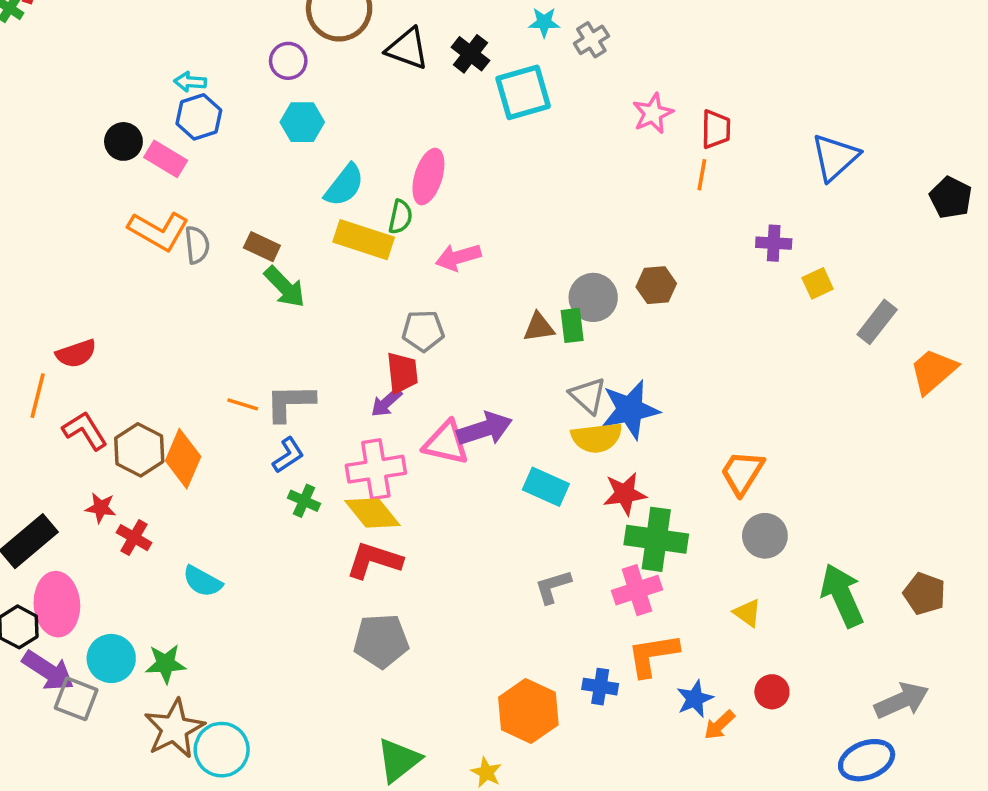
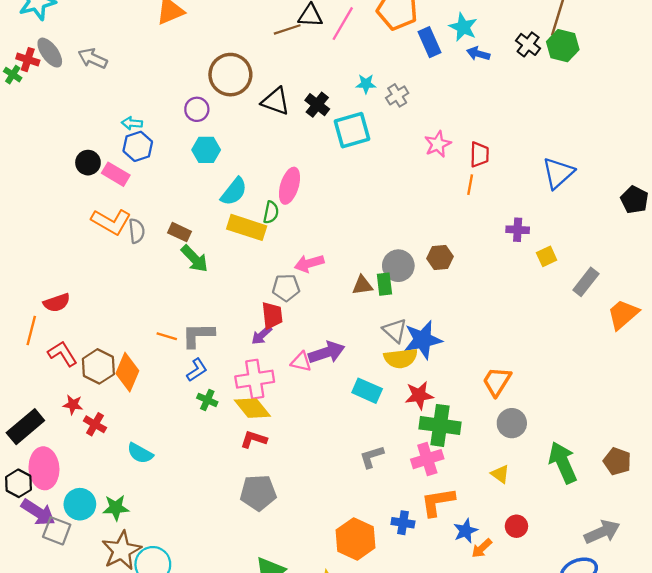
pink arrow: (458, 257) -> (309, 263), moved
pink triangle: (446, 443) -> (301, 362), size x0.7
red L-shape: (374, 560) -> (254, 439), size x0.7

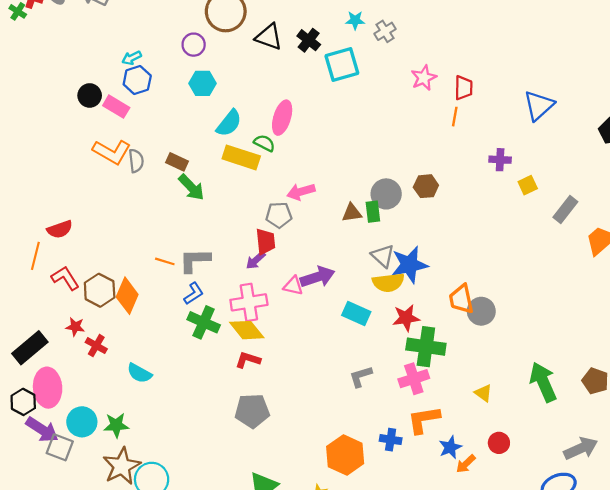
cyan arrow: (132, 123) -> (132, 58), turned -30
green semicircle: (271, 212) -> (264, 143), turned -75
orange trapezoid: (497, 381) -> (461, 299), moved, turned -44
green cross: (207, 400) -> (204, 322), size x1.6
gray circle: (512, 423) -> (481, 311), moved

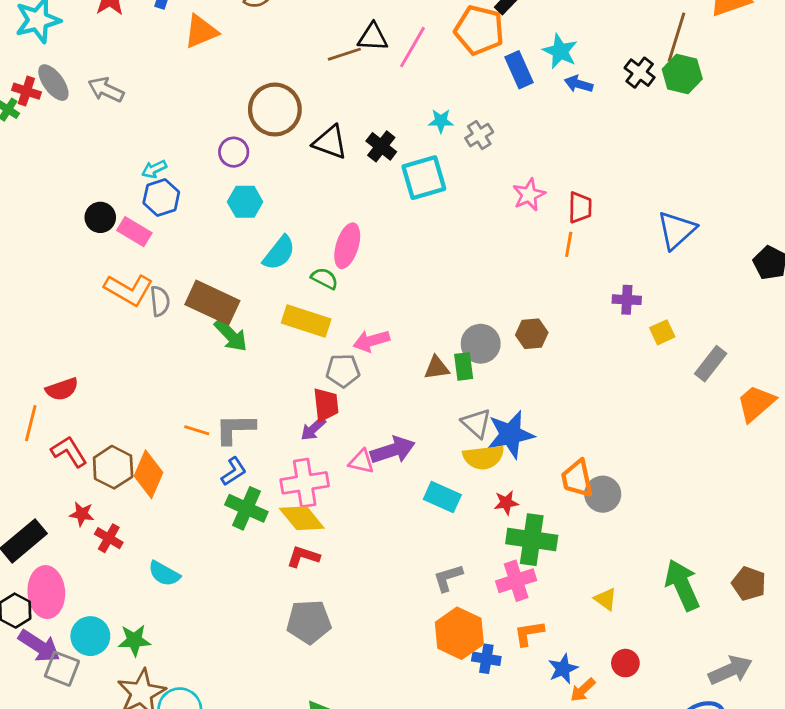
yellow rectangle: (241, 157) -> (306, 321), moved
brown rectangle: (177, 162) -> (212, 303), size x1.8
red star: (406, 318) -> (506, 503), size x0.7
orange L-shape: (424, 420) -> (529, 633), size x0.7
orange hexagon: (345, 455) -> (459, 633), moved

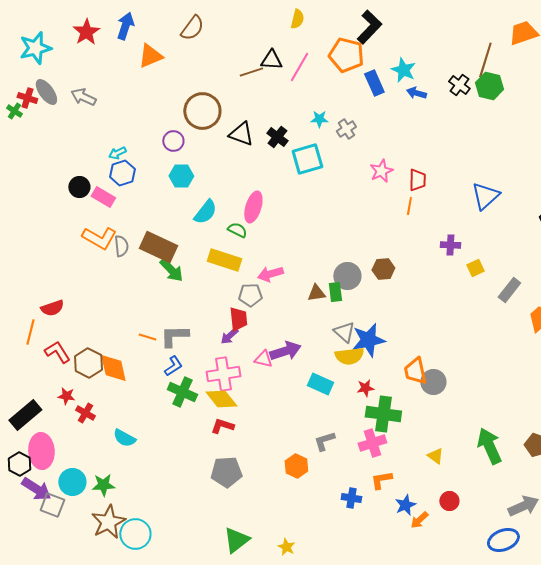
orange diamond: (149, 474) -> (113, 368), turned -36
orange hexagon: (459, 633) -> (296, 466), moved, size x0.7

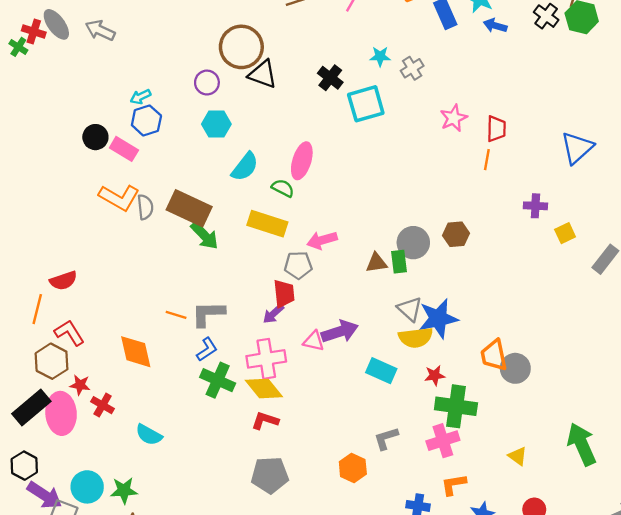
black triangle: (241, 134) -> (263, 74), moved
brown hexagon: (88, 363) -> (52, 361), moved
pink ellipse: (41, 451) -> (61, 413), moved

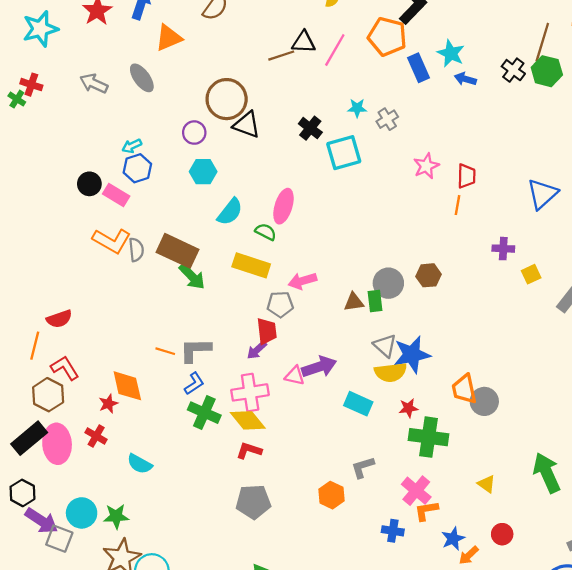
gray ellipse: (56, 24) -> (142, 78), moved
red star: (80, 385) -> (108, 404), moved, turned -30
pink cross: (443, 441) -> (416, 491), moved, turned -32

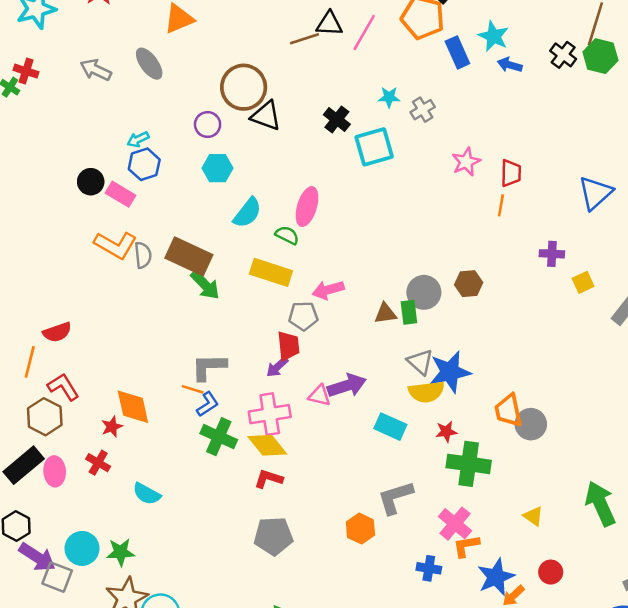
orange line: (165, 351) -> (193, 389), moved
pink ellipse: (57, 444) -> (55, 471), size x0.7
gray L-shape: (363, 467) -> (395, 497), size x1.4
blue star: (453, 539) -> (496, 577), size x1.4

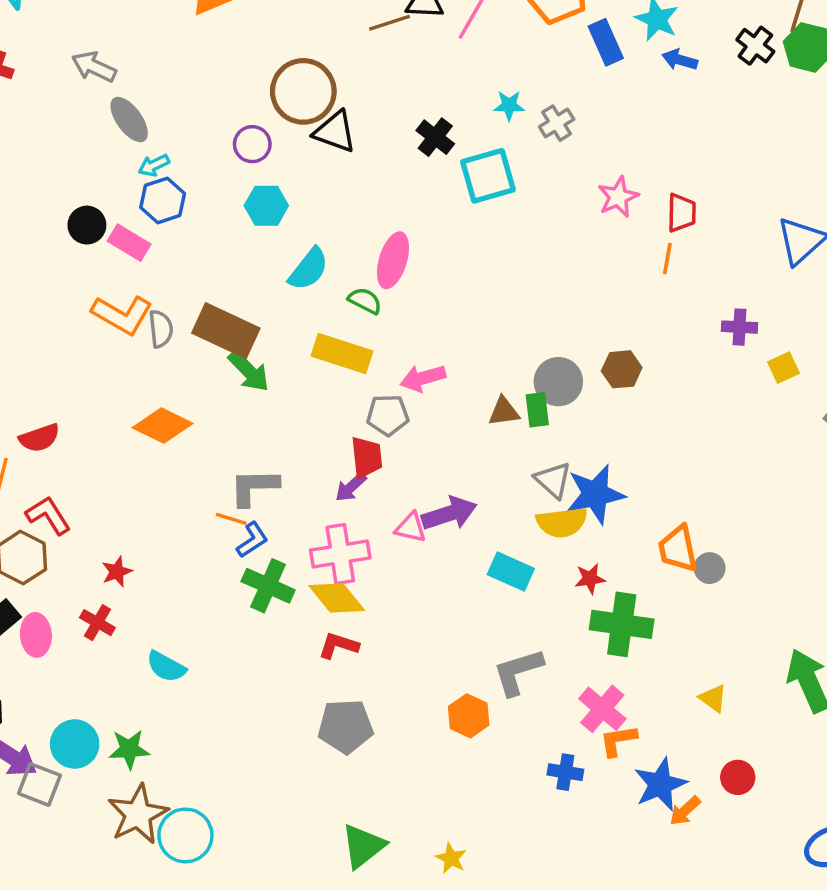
gray ellipse: (149, 64) -> (129, 120), moved
orange diamond: (133, 407) -> (163, 426), moved, turned -51
gray circle: (531, 424) -> (710, 568), size x0.7

